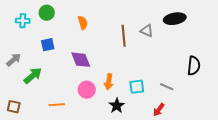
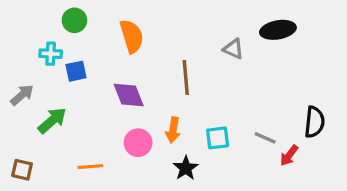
cyan cross: (23, 21) -> (51, 54), moved
orange semicircle: (83, 23) -> (132, 36), size x1.5
brown line: (124, 36) -> (186, 78), moved
black semicircle: (194, 66) -> (314, 122), moved
red arrow: (159, 110) -> (289, 155), moved

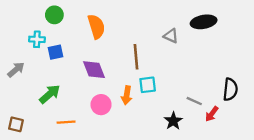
green arrow: (52, 120) -> (50, 94), moved
cyan square: (218, 138) -> (148, 85), moved
black star: (186, 168) -> (173, 121), moved

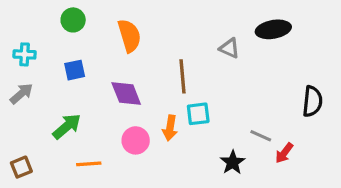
cyan cross: (37, 39) -> (25, 54), moved
black semicircle: (230, 89) -> (312, 101), moved
brown square: (16, 124) -> (21, 167), turned -35

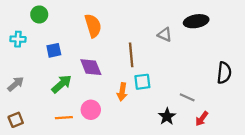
green circle: (73, 20) -> (39, 14), moved
gray arrow: (21, 94) -> (16, 84), moved
green arrow: (67, 126) -> (62, 84), moved
pink circle: (136, 140) -> (91, 110), moved
red arrow: (284, 153) -> (202, 119), moved

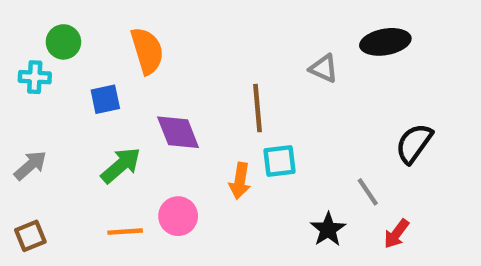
green circle: (39, 14) -> (63, 42), moved
orange semicircle: (93, 26) -> (147, 51), moved
black semicircle: (224, 73) -> (414, 143), moved, turned -150
gray line: (187, 97) -> (368, 192), turned 32

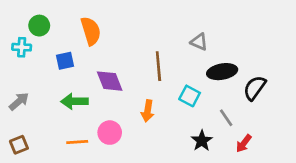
black ellipse: (385, 42) -> (222, 72), moved
cyan square: (280, 161) -> (190, 96), moved, turned 35
green arrow: (121, 165) -> (74, 101), turned -140

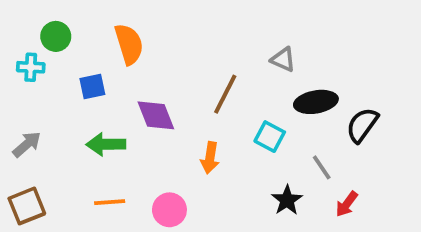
brown line: (158, 66) -> (225, 94), turned 32
pink circle: (110, 133) -> (169, 210), moved
brown square: (19, 145) -> (27, 206), size x1.4

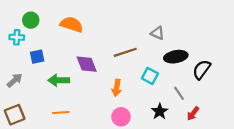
orange semicircle: (129, 44) -> (72, 24), turned -55
blue square: (92, 86) -> (37, 57), moved
brown line: (225, 94) -> (125, 52), turned 45
pink circle: (169, 210) -> (121, 117), moved

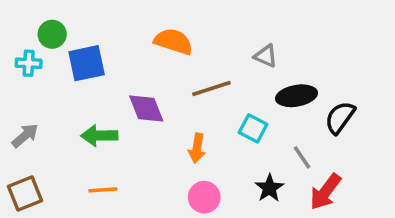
orange semicircle: (72, 24) -> (173, 41), moved
blue square: (37, 57) -> (87, 63), moved, size x1.5
red arrow: (193, 114) -> (325, 192), size x1.5

